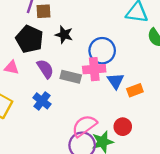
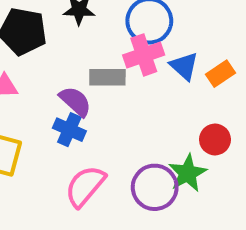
purple semicircle: (45, 69) -> (75, 101), moved
pink semicircle: (84, 126) -> (85, 186), moved

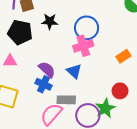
blue triangle: (184, 66) -> (74, 71), moved
gray rectangle: (107, 77) -> (66, 100), moved

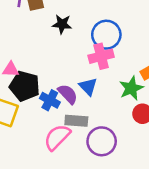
black pentagon: (20, 32) -> (25, 86), moved
purple semicircle: (47, 70) -> (68, 94), moved
green star: (105, 108) -> (131, 88), moved

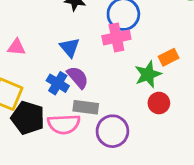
black pentagon: (25, 86) -> (28, 118), moved
blue triangle: (88, 87) -> (70, 47), moved
pink semicircle: (57, 137) -> (64, 124), turned -140

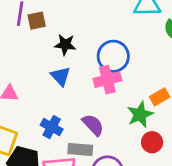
blue triangle: (70, 47) -> (61, 76), moved
purple semicircle: (78, 77) -> (93, 125), moved

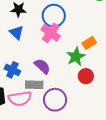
pink cross: (107, 80) -> (51, 33), turned -36

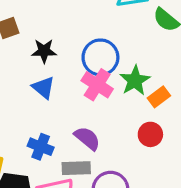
green star: (76, 57) -> (135, 81), moved
red circle: (86, 76) -> (150, 134), moved

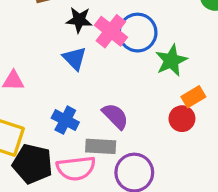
pink cross: (97, 85) -> (111, 31), moved
orange rectangle: (159, 97) -> (193, 97), moved

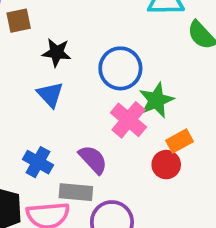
pink cross: (111, 31) -> (129, 120), moved

